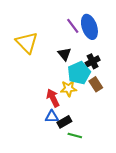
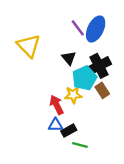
blue ellipse: (89, 27) -> (96, 29), turned 45
black cross: (93, 61) -> (99, 66), size x1.5

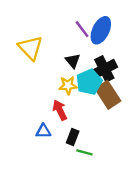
brown rectangle: (102, 90) -> (108, 95), size x1.6
yellow star: (73, 95) -> (68, 85), moved
blue triangle: (55, 125) -> (43, 131), moved
black rectangle: (69, 131) -> (73, 137), turned -40

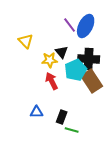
yellow triangle: (30, 48) -> (26, 41), size x0.7
black cross: (104, 69) -> (89, 59), turned 30
yellow star: (68, 85) -> (50, 60), moved
red arrow: (60, 110) -> (52, 81), moved

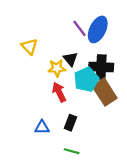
black rectangle: (62, 117) -> (70, 123), moved
green line: (72, 130) -> (72, 151), moved

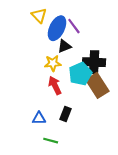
blue ellipse: (98, 29) -> (57, 28), moved
yellow triangle: (30, 47) -> (39, 15), moved
black triangle: (70, 59) -> (64, 46), moved, turned 48
green line: (72, 151) -> (51, 141), moved

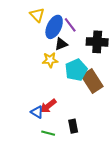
black cross: (94, 62) -> (97, 42), moved
red arrow: (55, 85) -> (48, 106), moved, turned -102
black rectangle: (65, 114) -> (73, 126), moved, turned -32
blue triangle: (39, 118) -> (37, 112), turned 32

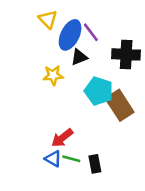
yellow star: (50, 60) -> (53, 75), moved
cyan pentagon: (76, 70) -> (99, 91), turned -30
blue triangle: (37, 112) -> (53, 159), moved
green line: (48, 133) -> (71, 159), moved

